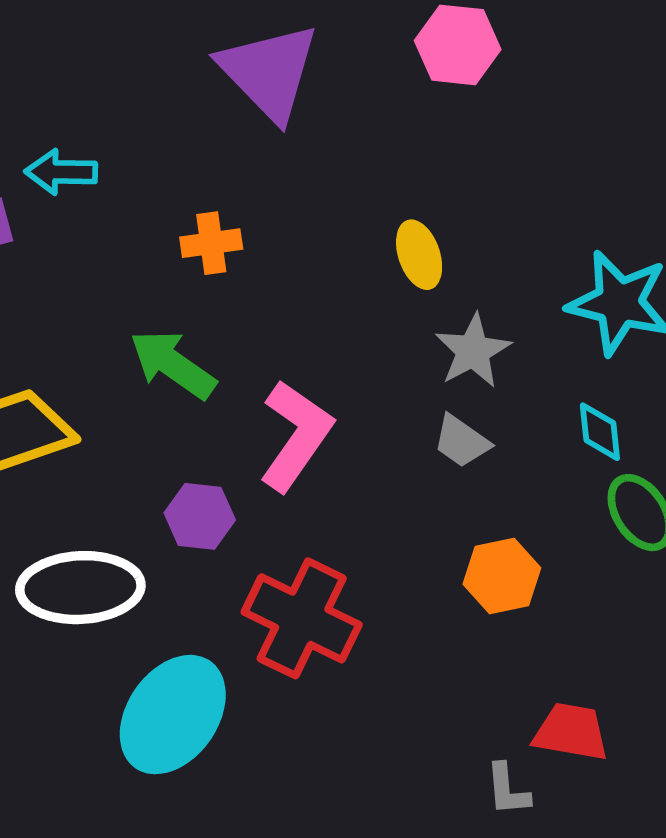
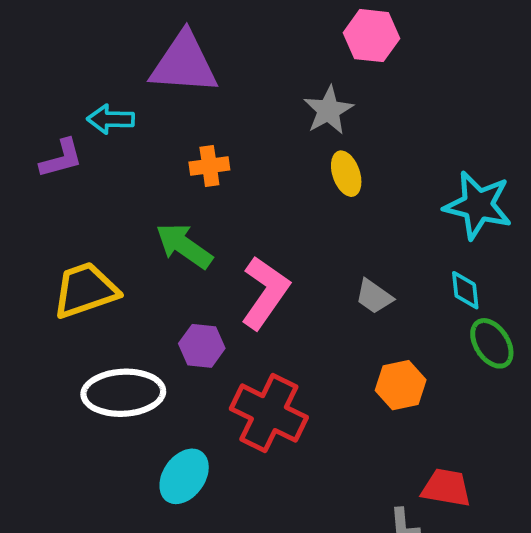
purple triangle: (269, 72) -> (184, 63), moved, turned -42
gray star: (473, 351) -> (328, 110), moved
cyan ellipse: (173, 715) -> (184, 476), size x0.7

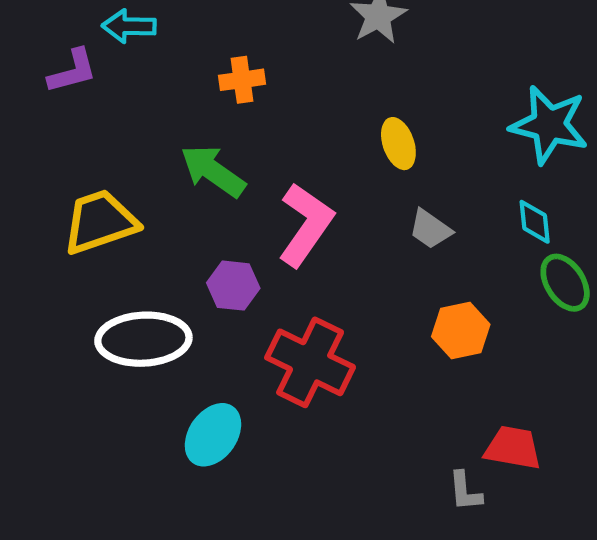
yellow ellipse: (346, 174) -> (398, 144), moved

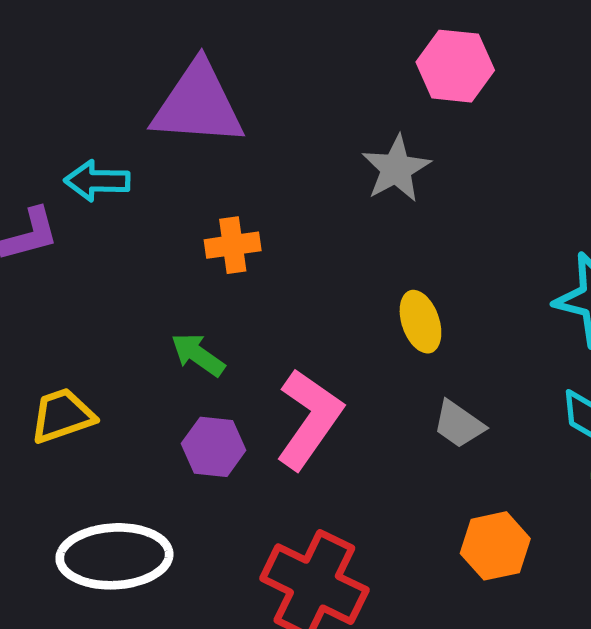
green arrow: (213, 171) -> (198, 355), size x0.7
yellow trapezoid: (100, 222) -> (62, 416), size x0.7
purple hexagon: (233, 286) -> (214, 447), moved

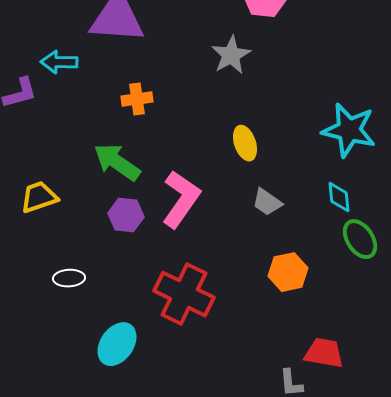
green arrow: (198, 355) -> (117, 162), size x1.5
white ellipse: (114, 556) -> (69, 278), size x0.5

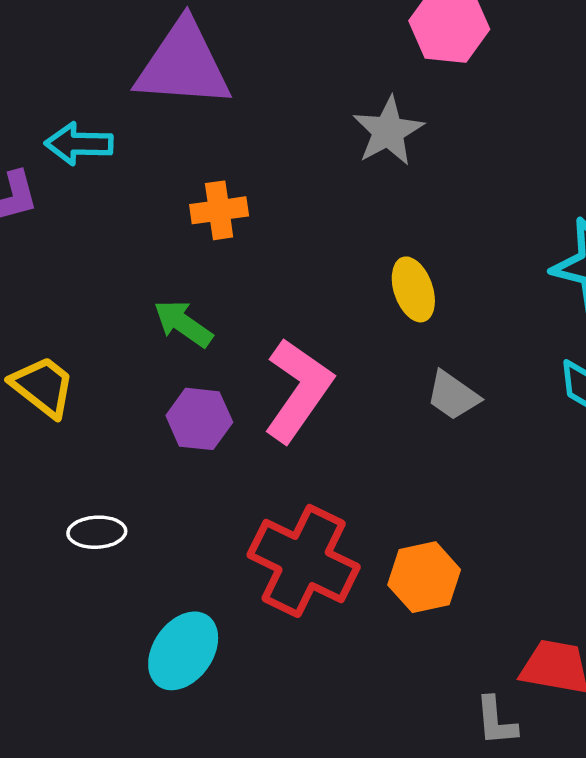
green arrow: (117, 162) -> (183, 324), size x0.7
yellow trapezoid: (39, 197) -> (43, 387), turned 57
orange hexagon: (288, 272) -> (424, 577), moved

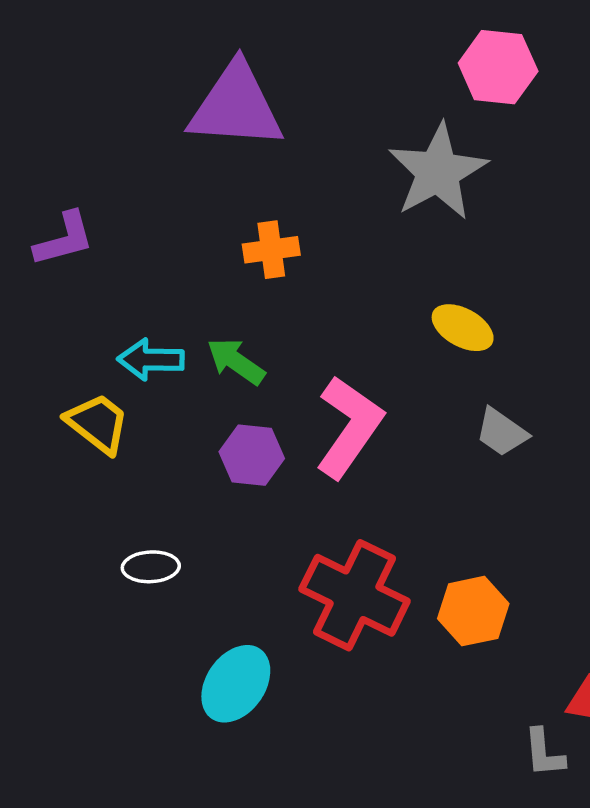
gray star: (388, 131) -> (438, 172), size x1.4
cyan arrow: (79, 144) -> (151, 360), moved
yellow ellipse: (413, 289) -> (463, 328), turned -42

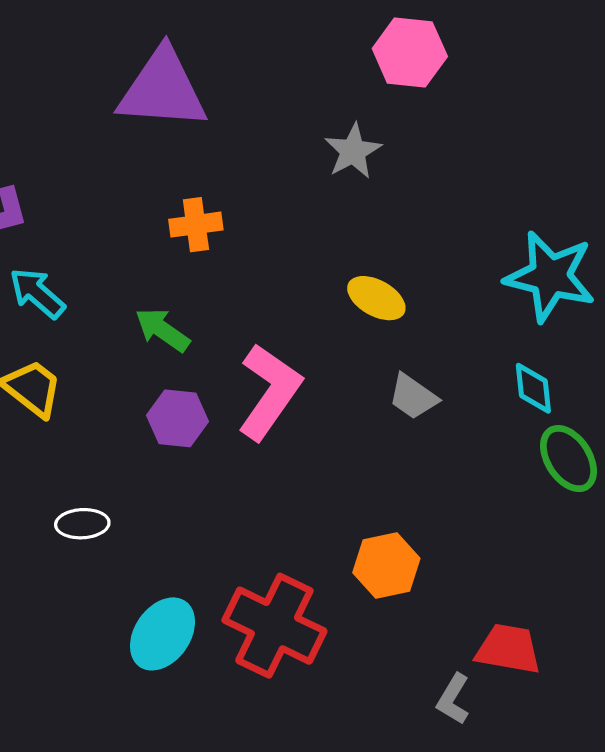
gray star: (438, 172) -> (353, 151), size x0.6
cyan arrow: (151, 360) -> (37, 293), moved, turned 40
red cross: (355, 595) -> (274, 626), moved
gray L-shape: (544, 753) -> (453, 699), turned 36

